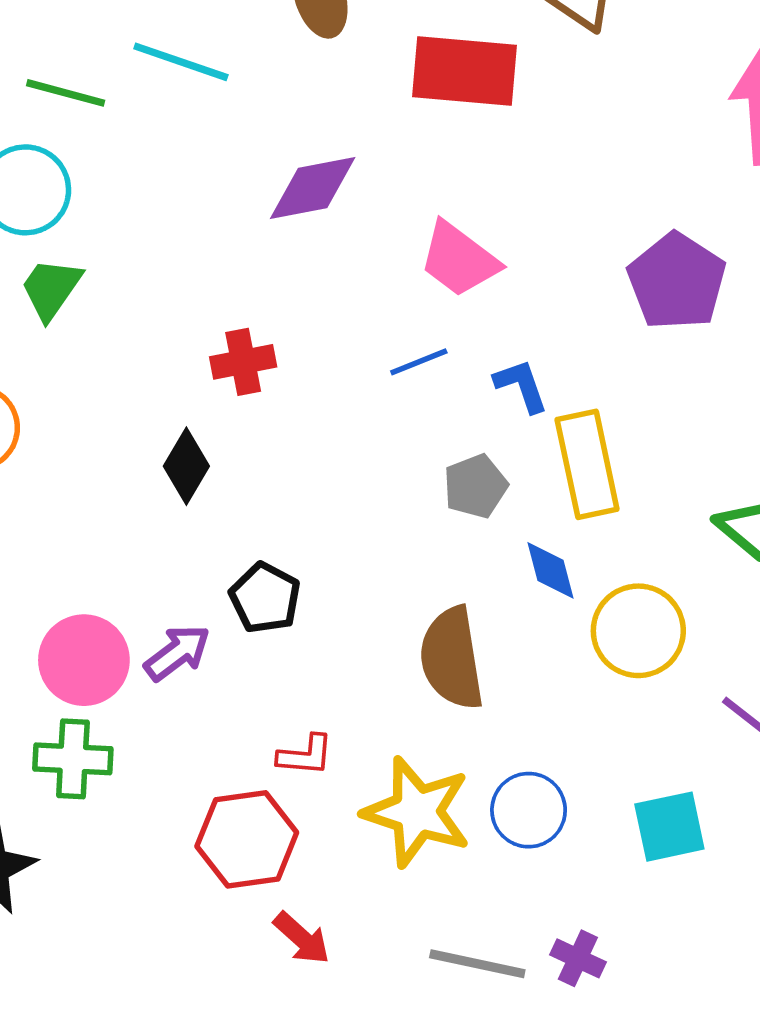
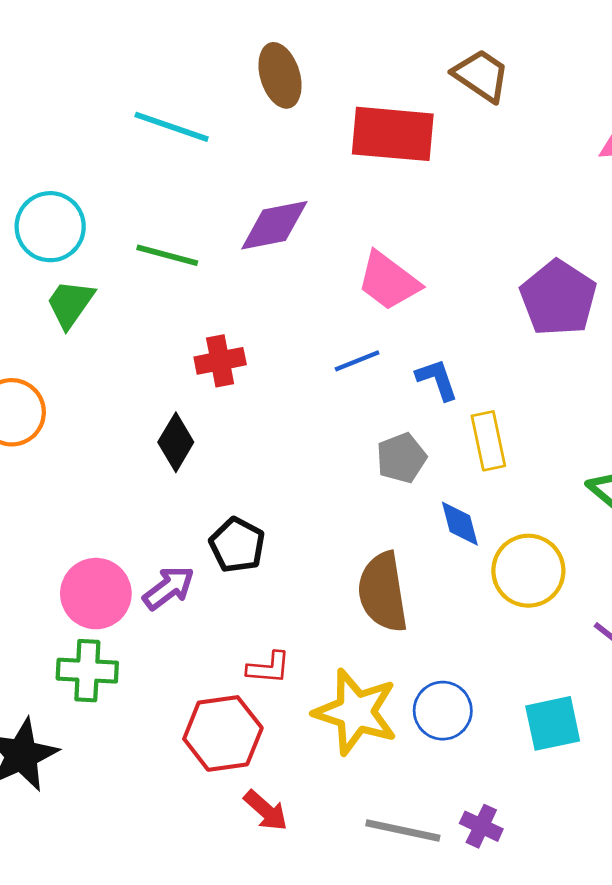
green line: (66, 93) -> (167, 255), moved
yellow rectangle: (587, 464) -> (488, 441), size x0.7

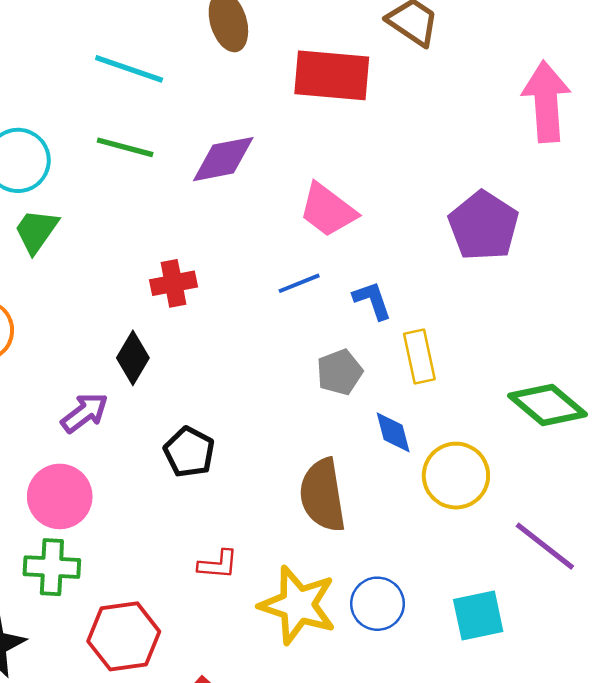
green line: (167, 255) -> (125, 147), moved
purple arrow: (169, 588) -> (85, 413), moved
red hexagon: (223, 733) -> (124, 636), moved

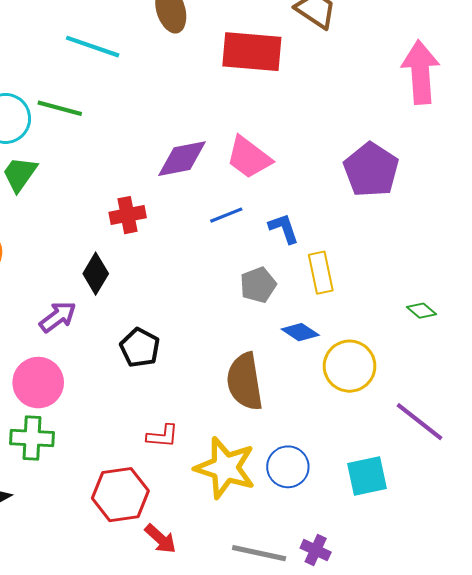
green line: (125, 147) -> (60, 108), moved
purple diamond: (223, 159) -> (182, 159), moved
green diamond: (547, 405) -> (421, 311), size x0.5
blue diamond: (393, 432) -> (300, 332), turned -42
red hexagon: (124, 636) -> (120, 495), moved

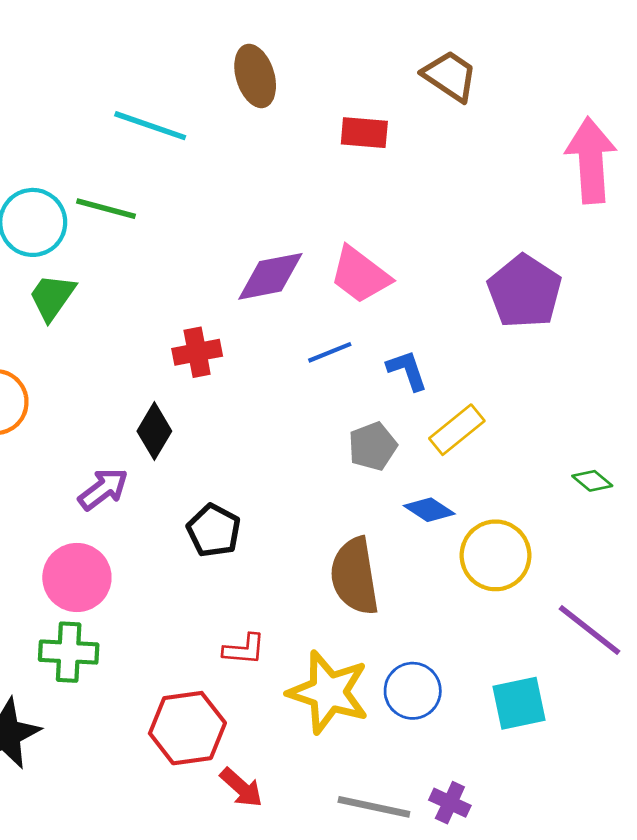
red rectangle: (252, 52) -> (364, 133), size x0.6
yellow rectangle: (321, 273) -> (457, 430), turned 63

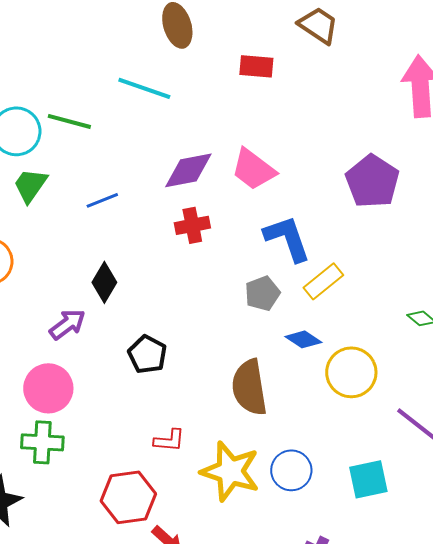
cyan line: (150, 126) -> (144, 88), moved
red cross: (197, 352) -> (192, 225), moved
blue line: (330, 352) -> (102, 200), moved
blue L-shape: (407, 370) -> (287, 238), size x1.6

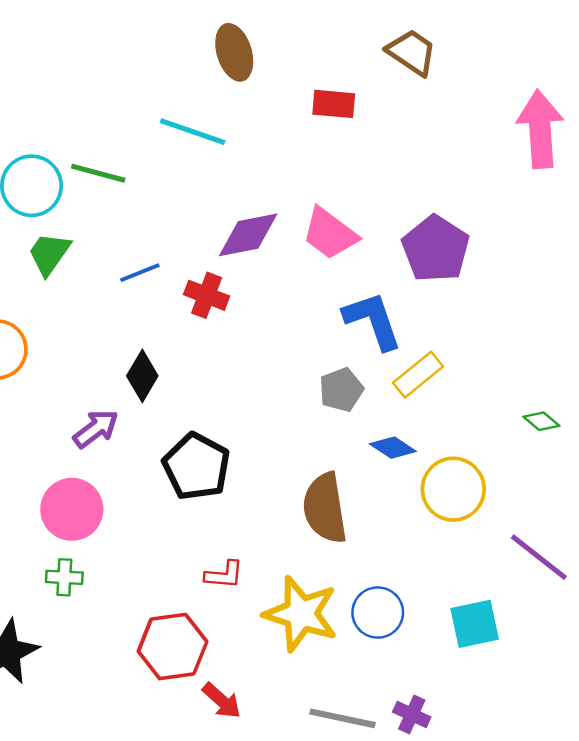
purple pentagon: (372, 181) -> (436, 249), moved
red cross: (192, 225) -> (207, 295), moved, turned 32
black pentagon: (147, 354) -> (196, 467), size x1.4
green cross: (42, 442) -> (64, 577), size x0.7

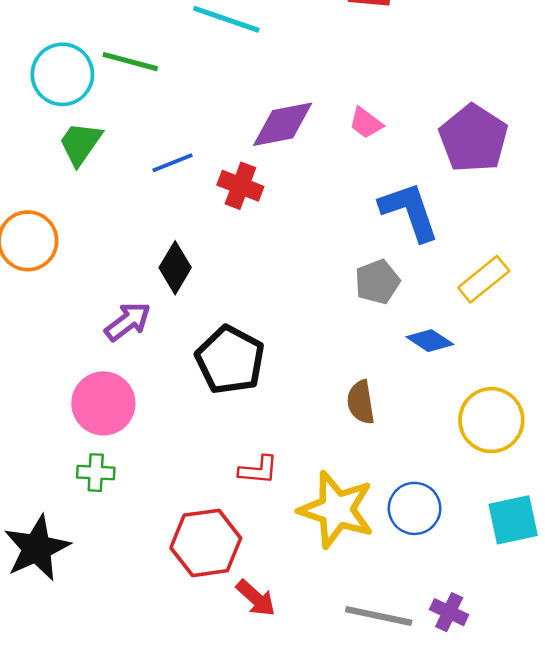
pink trapezoid: (330, 234) -> (366, 123), size x0.6
yellow rectangle: (418, 375) -> (484, 279), moved
yellow circle: (453, 489) -> (491, 420), moved
brown semicircle: (325, 508) -> (361, 402), size x0.6

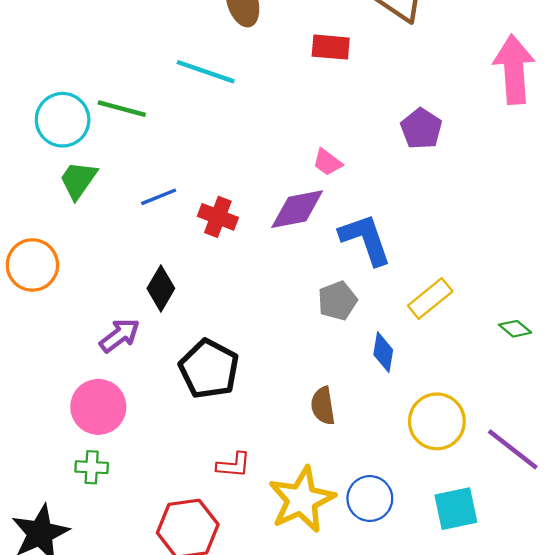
purple diamond: (283, 124) -> (297, 209), moved
purple pentagon: (473, 138) -> (421, 129), moved, size x0.7
blue diamond: (430, 341) -> (383, 352), turned 66
yellow star: (336, 510) -> (302, 500), turned 30

